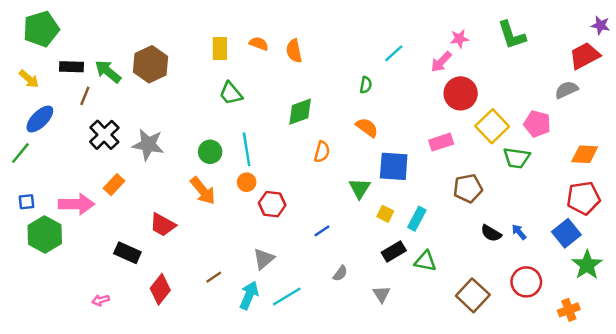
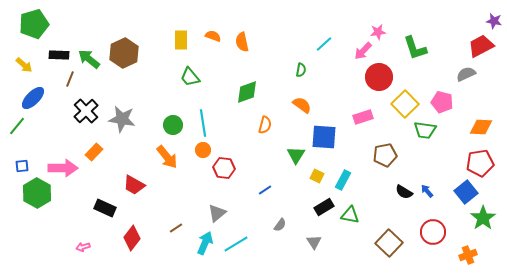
green L-shape: (512, 35) -> (415, 48), moved

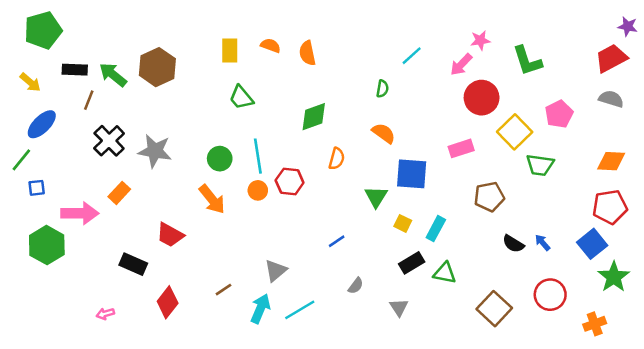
gray semicircle: (466, 74) -> (611, 99), moved, turned 42
pink pentagon: (442, 102) -> (559, 114), moved, turned 30
blue square: (22, 166) -> (37, 188), moved
red hexagon: (224, 168) -> (290, 181), moved

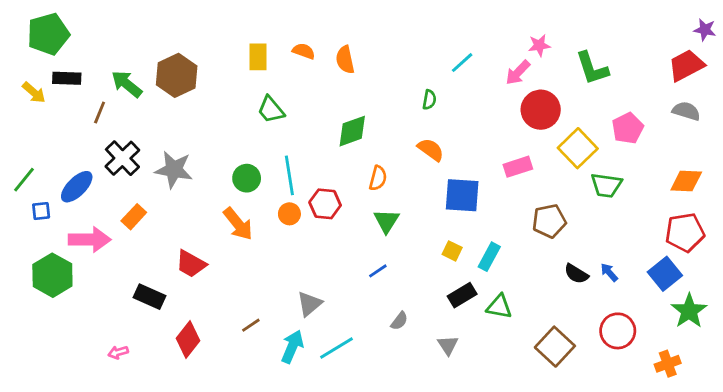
black rectangle: (75, 70) -> (67, 78), moved
blue ellipse: (42, 124) -> (77, 187), moved
green triangle: (376, 197) -> (386, 221), moved

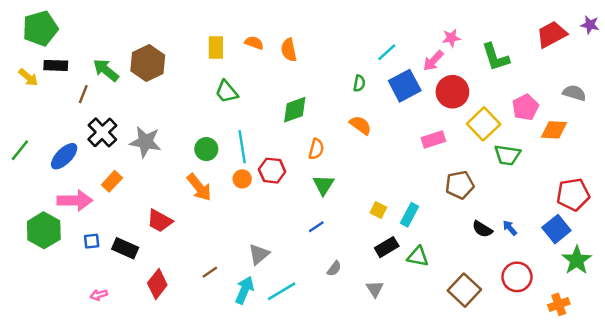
red trapezoid: (686, 65) -> (552, 34), moved
orange diamond: (686, 181) -> (554, 130), moved
blue square: (462, 195) -> (405, 86), moved, turned -32
blue square: (41, 211) -> (92, 241), moved

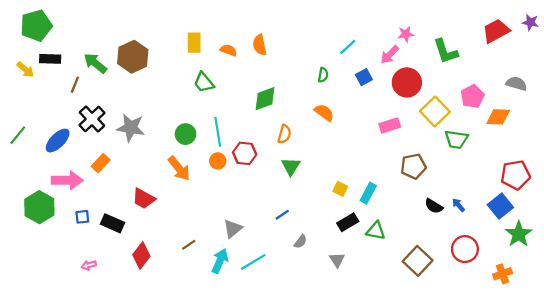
orange semicircle: (254, 43) -> (228, 50), moved
blue square: (405, 86) -> (364, 77), size x0.6
blue line: (316, 227) -> (282, 215), moved

